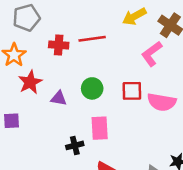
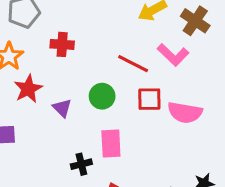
red line: (92, 39) -> (133, 64), moved, turned 35
pink L-shape: (152, 54) -> (173, 55), turned -100
purple triangle: (59, 98) -> (62, 108), turned 35

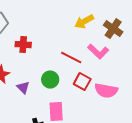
red square: (149, 99) -> (82, 82), turned 30

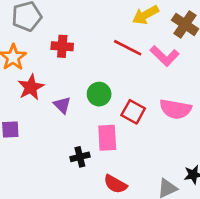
red line: (71, 58) -> (128, 48), moved
red square: (82, 82) -> (133, 112), moved

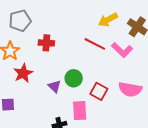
purple triangle: (62, 105) -> (54, 86), moved

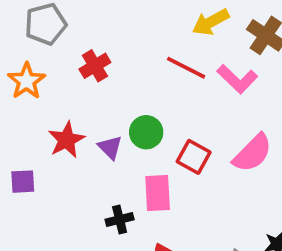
red cross: (46, 43) -> (95, 66), turned -35
red star: (23, 73) -> (66, 140), moved
pink semicircle: (130, 89) -> (252, 153), turned -55

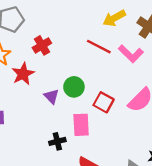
red star: (66, 140) -> (23, 74), moved

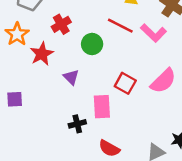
green circle: (74, 87) -> (92, 44), moved

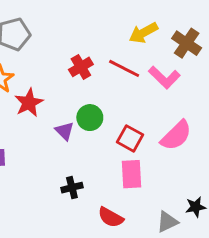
red cross: (61, 24) -> (81, 67), moved
green circle: (92, 44) -> (90, 118), moved
pink rectangle: (102, 107) -> (132, 174), moved

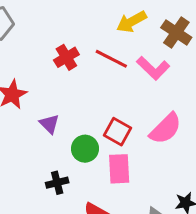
green circle: (90, 118) -> (85, 149), moved

